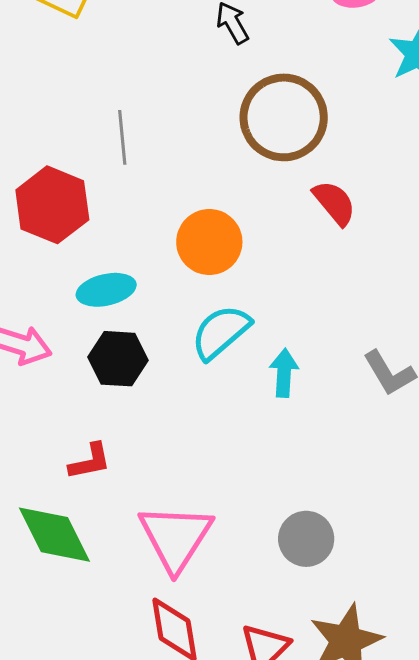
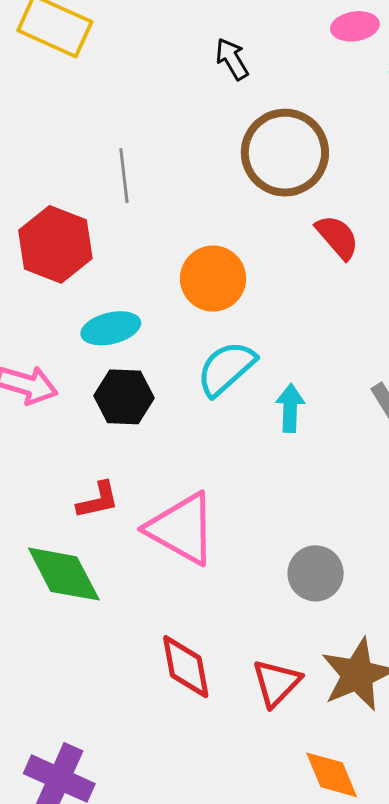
pink triangle: (176, 537) -> (182, 529), moved, turned -32

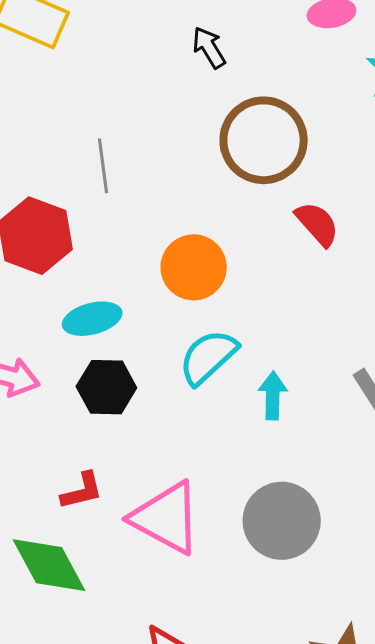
gray circle: (316, 573) -> (282, 521), moved, size x1.4

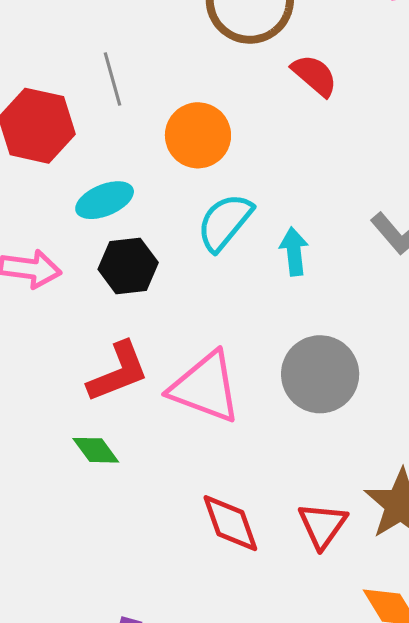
gray line: (103, 166) -> (112, 79), moved
red L-shape: (82, 491) -> (118, 372), size x1.5
green diamond: (49, 565) -> (96, 450), size x0.6

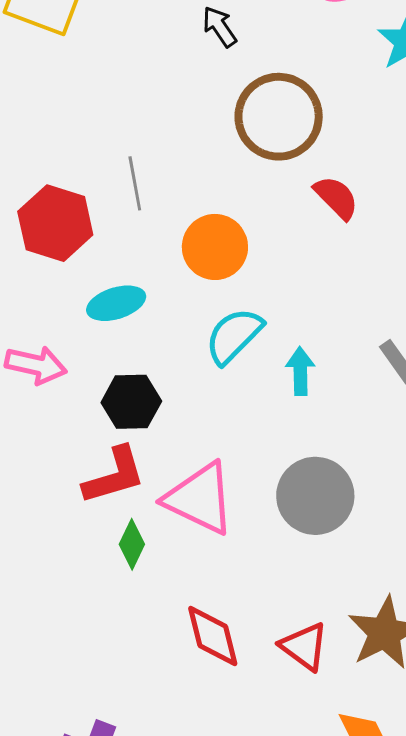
black hexagon: (128, 266) -> (131, 402), moved
green diamond: (96, 450) -> (132, 544), moved, turned 57
red triangle: (322, 525) -> (304, 646), turned -34

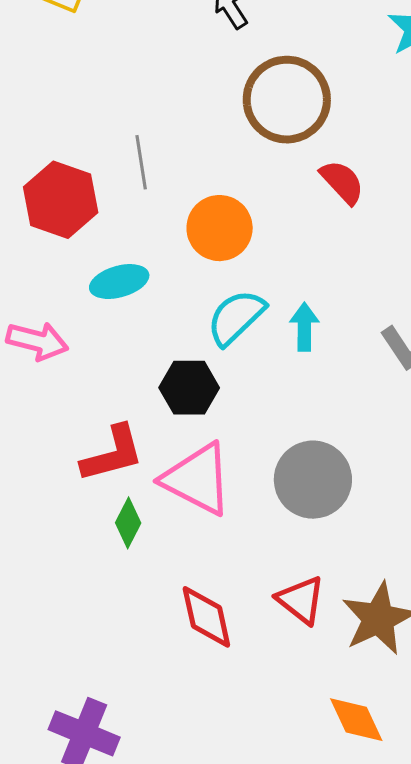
cyan arrow: (300, 371) -> (304, 327), moved
black hexagon: (131, 402) -> (189, 388), moved
red triangle: (304, 646) -> (301, 600), moved

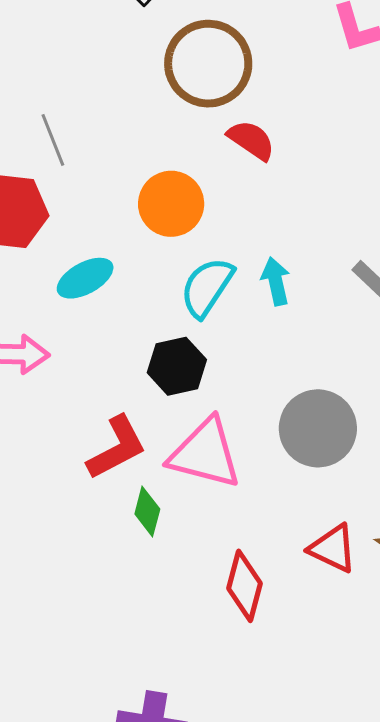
gray line: (141, 162) -> (53, 140), moved
red semicircle: (342, 182) -> (251, 140), moved
red diamond: (206, 617) -> (244, 586), turned 40

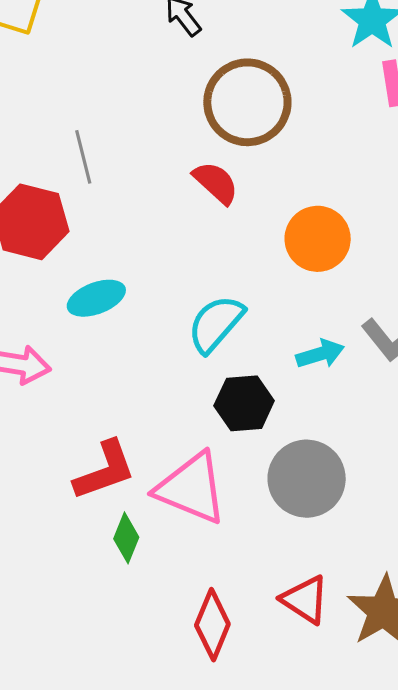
red semicircle: (251, 140) -> (216, 183), moved
orange circle: (171, 204) -> (318, 239), moved
cyan arrow: (276, 281) -> (320, 354), moved, turned 78
black hexagon: (177, 366) -> (244, 403), moved

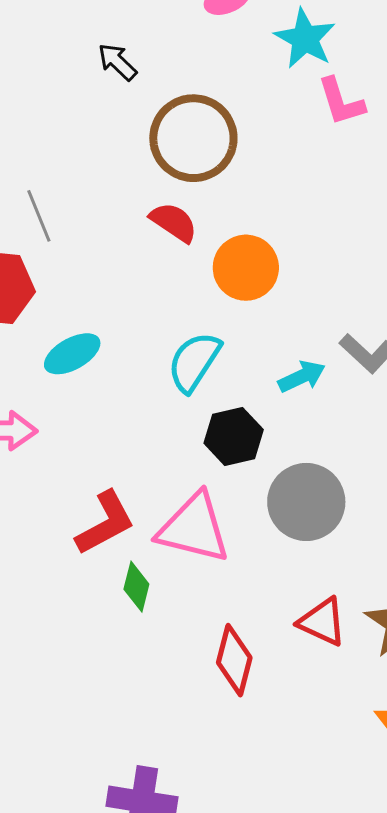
orange circle: (318, 239) -> (246, 268), moved

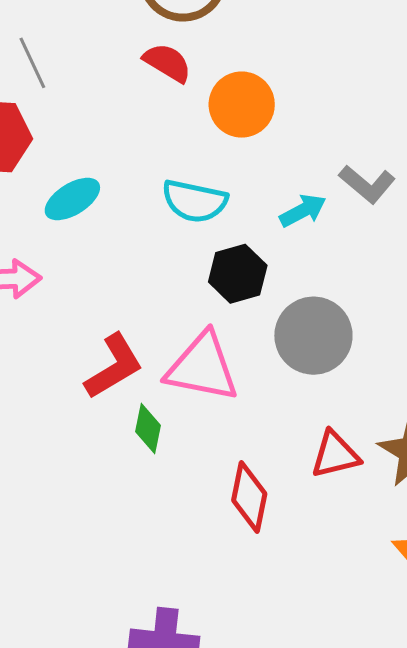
cyan semicircle: (194, 362) -> (195, 201), turned -108
red triangle: (322, 622) -> (335, 455), turned -36

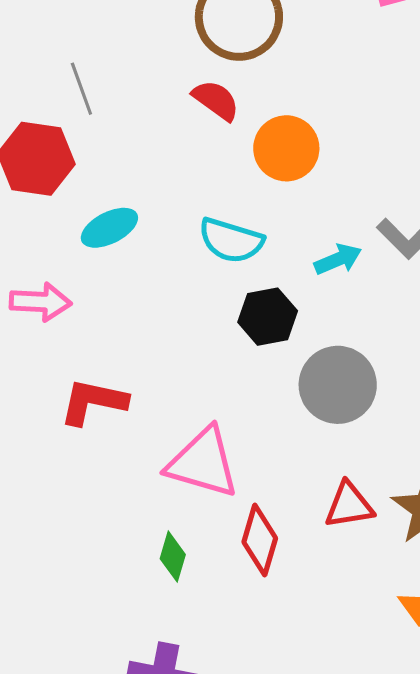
red L-shape: (114, 366) -> (93, 402), moved, turned -142
pink triangle: (202, 367) -> (203, 463), moved
green diamond: (148, 428) -> (173, 557), moved

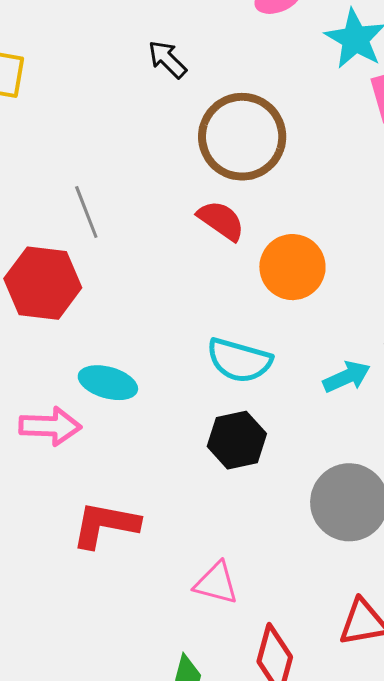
cyan ellipse: (109, 228) -> (108, 383), moved, turned 44
black hexagon: (268, 317) -> (237, 440), moved
pink triangle: (203, 463) -> (216, 583), size x0.6

